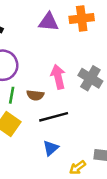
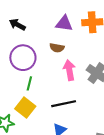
brown semicircle: (35, 95) -> (57, 48), moved

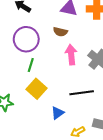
black line: (64, 104) -> (82, 93), moved
yellow square: (25, 108) -> (36, 89), moved

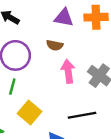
green line: (31, 65) -> (12, 87), moved

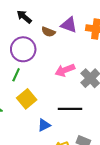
brown semicircle: (55, 45) -> (48, 32), moved
pink arrow: (68, 71) -> (65, 70), turned -114

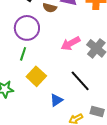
black line: (70, 109) -> (80, 81), turned 55

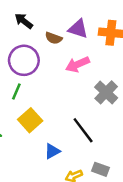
pink arrow: (70, 44) -> (78, 64), moved

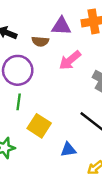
blue triangle: (52, 151) -> (68, 150), turned 35

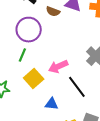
pink arrow: (70, 60) -> (58, 66), moved

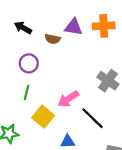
purple circle: (29, 30) -> (29, 63), size x0.7

